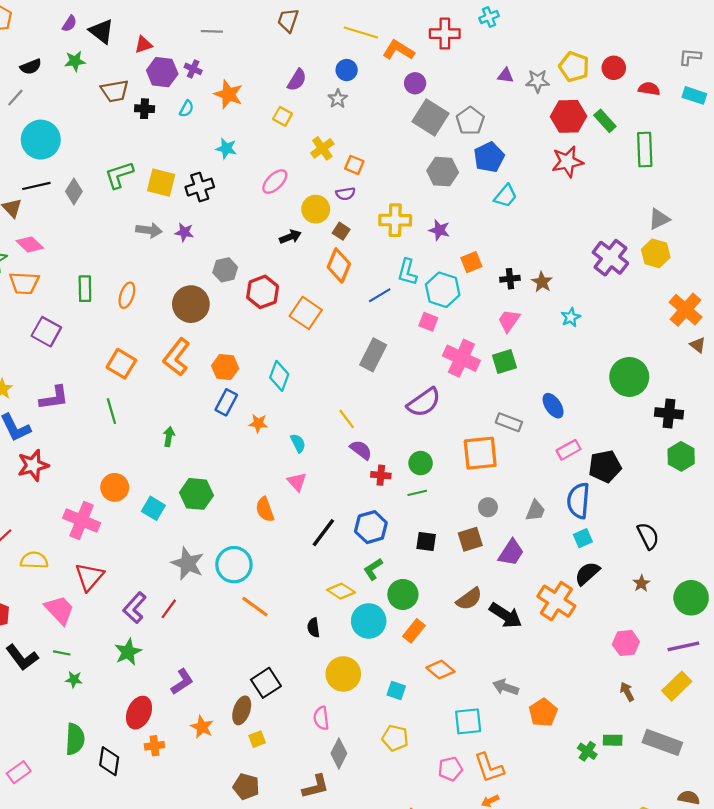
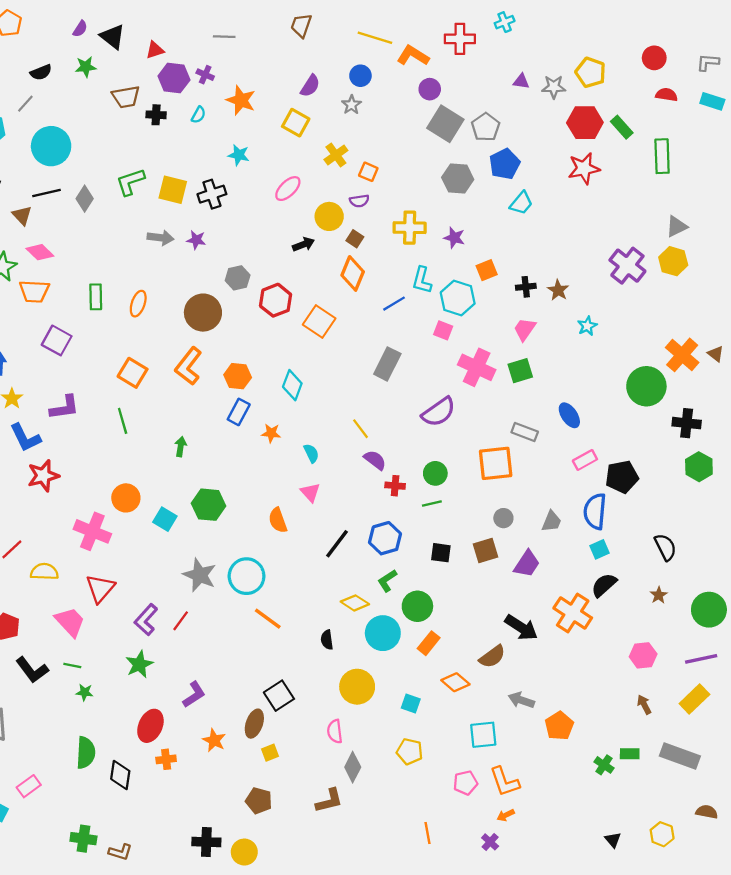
red circle: (614, 68) -> (654, 58), moved
yellow square: (283, 116) -> (296, 123), size x1.4
orange cross: (686, 310) -> (682, 355), moved
brown semicircle: (469, 599) -> (492, 657), moved

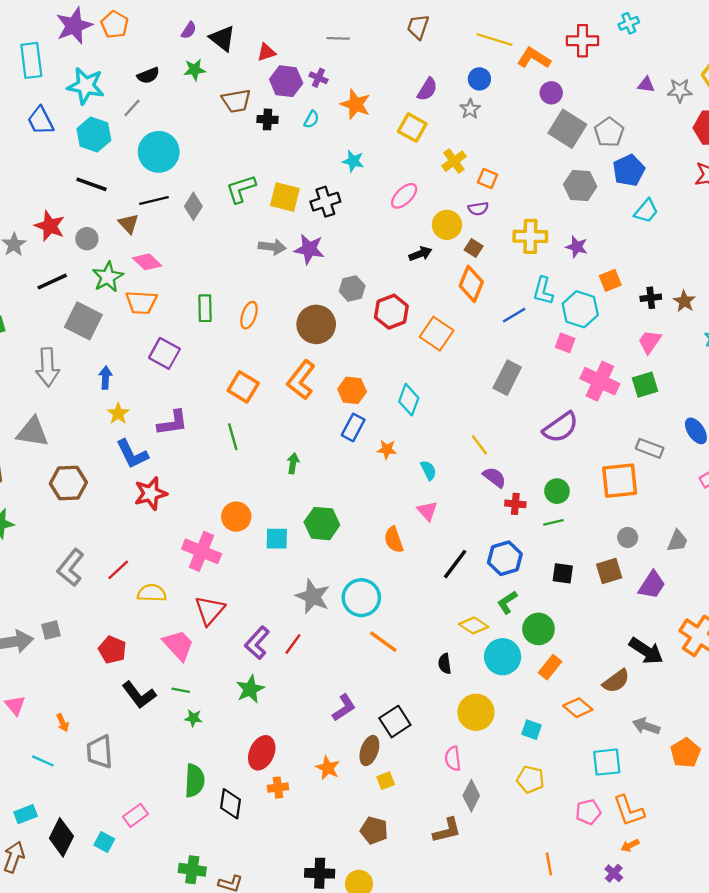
purple star: (196, 240) -> (309, 249), size x1.5
cyan square: (165, 519) -> (277, 539), turned -30
purple L-shape: (194, 695) -> (344, 708), moved

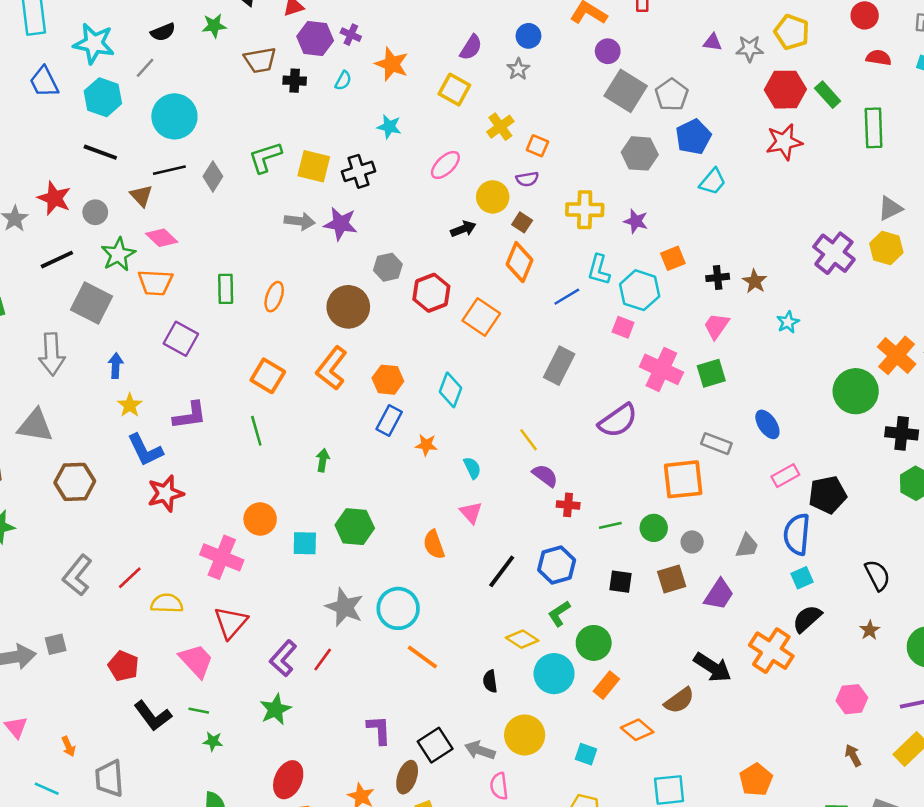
green circle: (557, 491) -> (654, 528), moved
purple L-shape: (344, 708) -> (379, 730), turned -60
gray arrow: (646, 726) -> (480, 750), moved

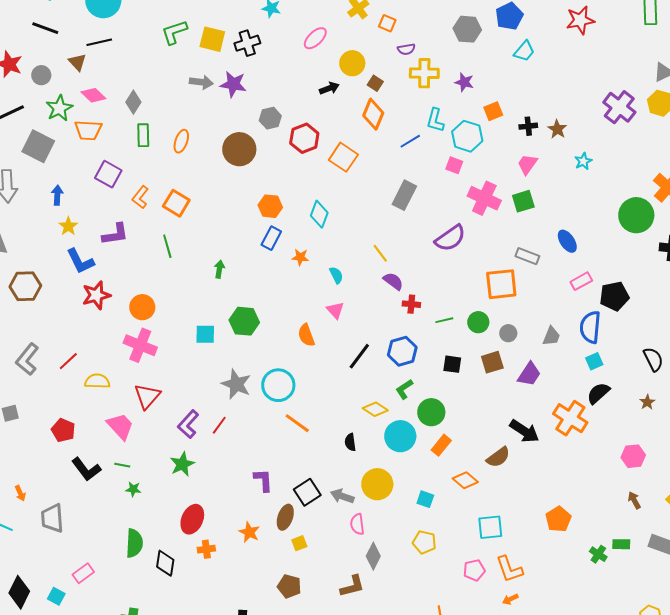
gray diamond: (213, 176) -> (133, 102), moved
purple semicircle: (527, 179) -> (406, 49), moved
orange L-shape: (332, 368) -> (140, 197), moved, size x0.7
orange circle: (260, 519) -> (142, 307), moved

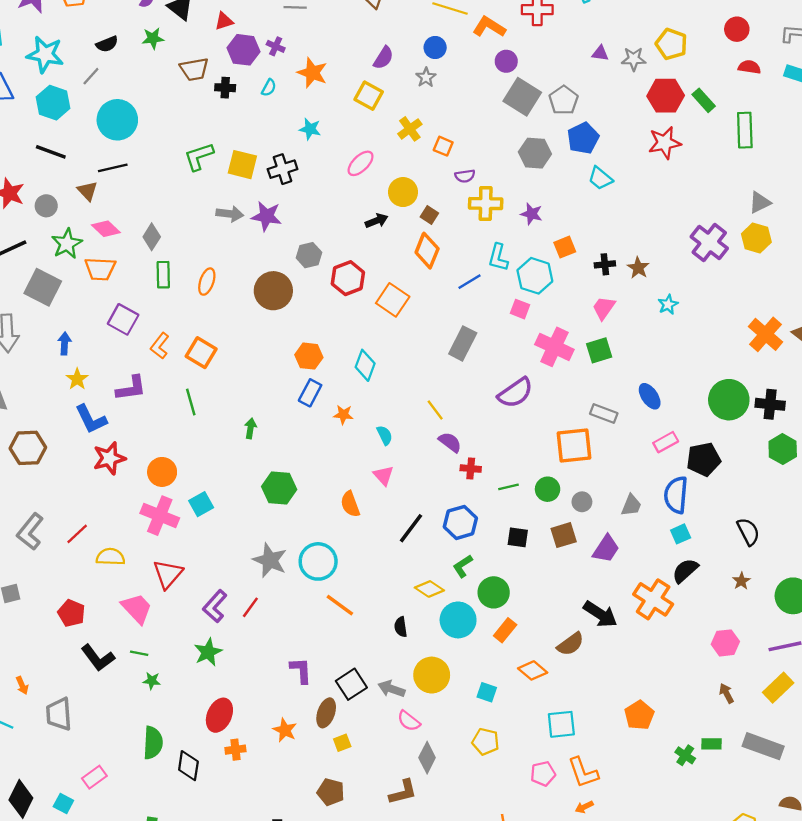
cyan trapezoid: (524, 51) -> (600, 178), turned 90
green circle: (636, 215) -> (729, 400), moved
cyan square: (205, 334) -> (201, 504), moved, turned -30
pink semicircle: (357, 524) -> (409, 721), turned -45

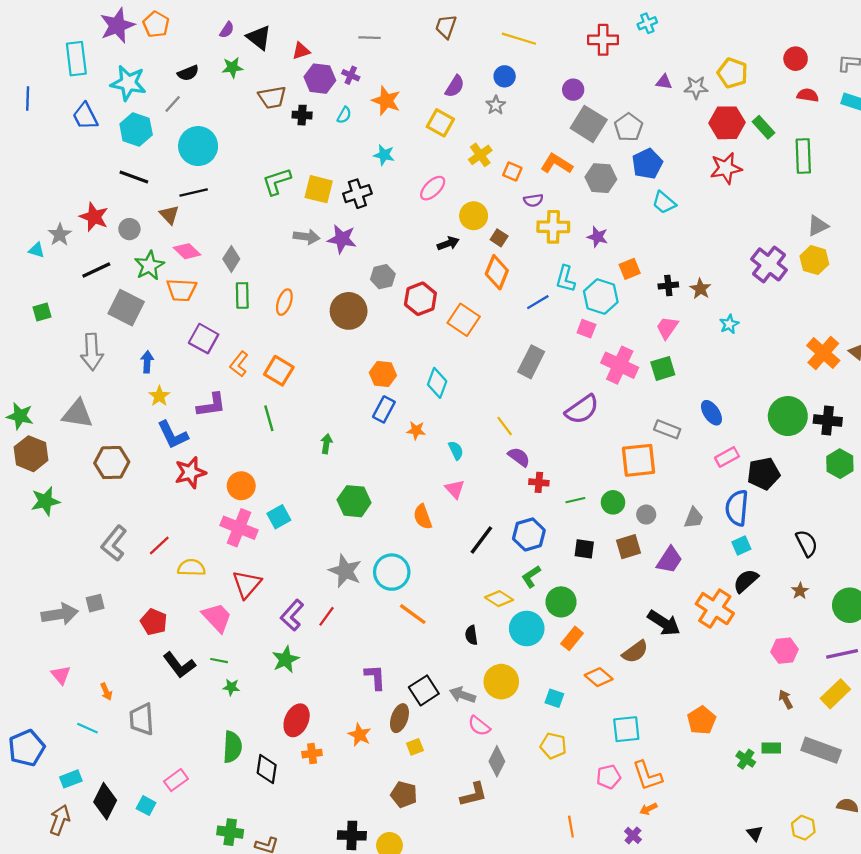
orange L-shape: (489, 27) -> (557, 164), moved

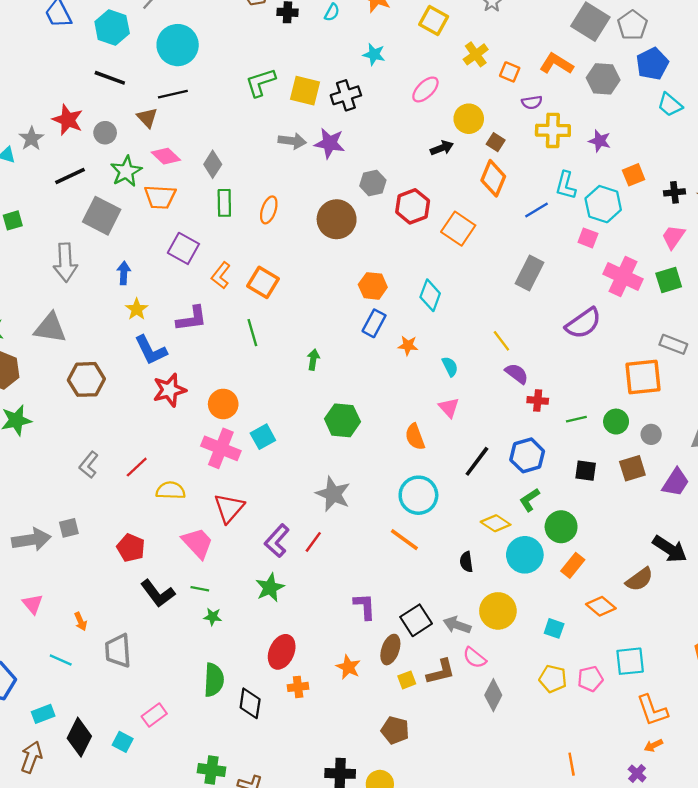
gray L-shape: (114, 543) -> (89, 465), size x0.7
cyan circle: (392, 572) -> (418, 495), moved
pink pentagon: (609, 777) -> (590, 679), moved
brown L-shape: (474, 794) -> (441, 672), moved

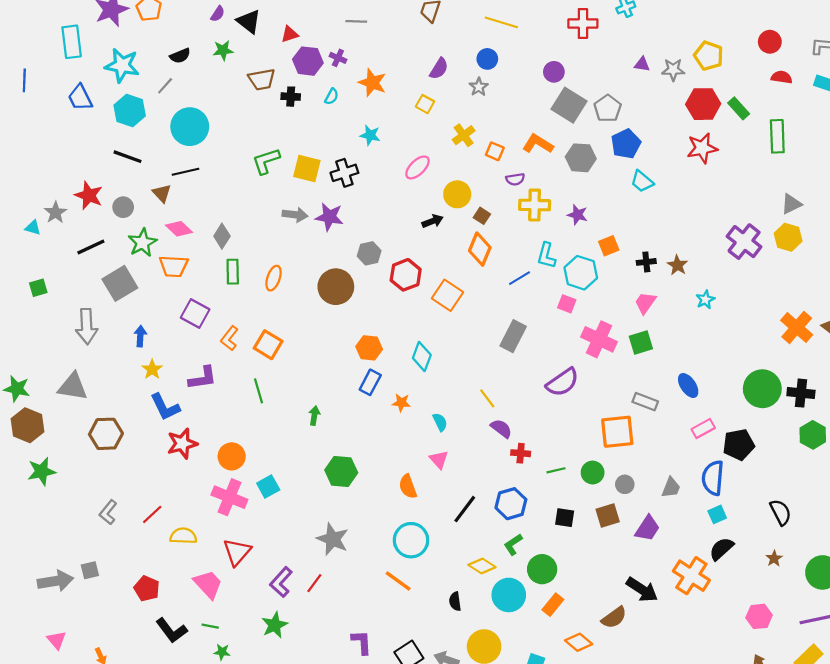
yellow square: (434, 20) -> (425, 104), size x0.7
gray square: (102, 216) -> (120, 283), turned 32

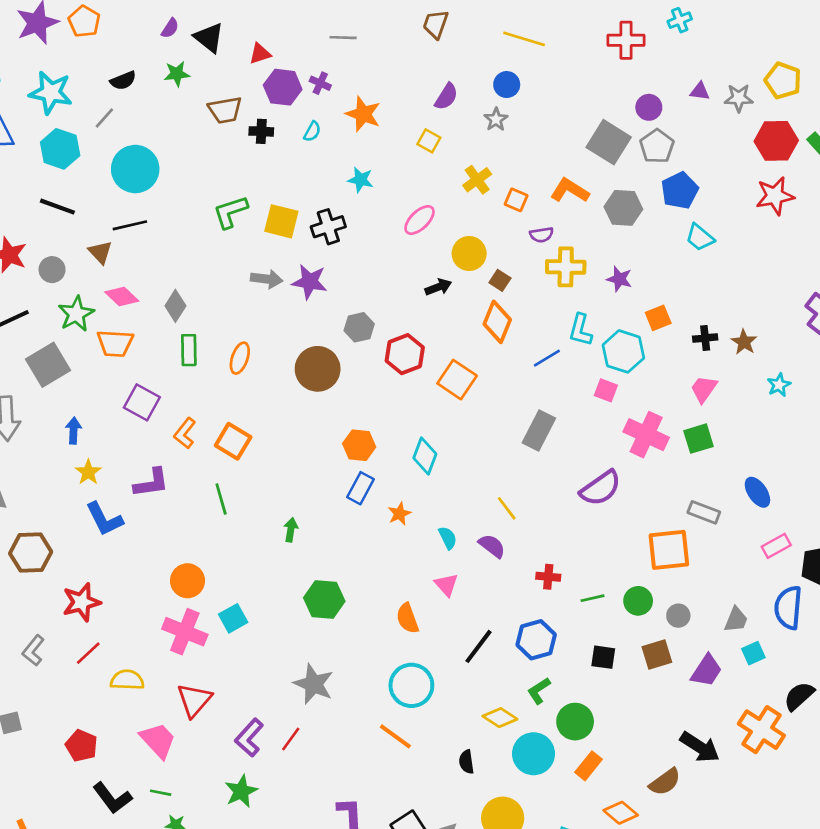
purple circle: (554, 72) -> (649, 107), moved
orange star: (401, 403) -> (399, 514), turned -30
purple semicircle: (501, 428) -> (492, 546), moved
red star: (182, 444) -> (82, 602), moved
cyan square: (717, 514) -> (753, 653), moved

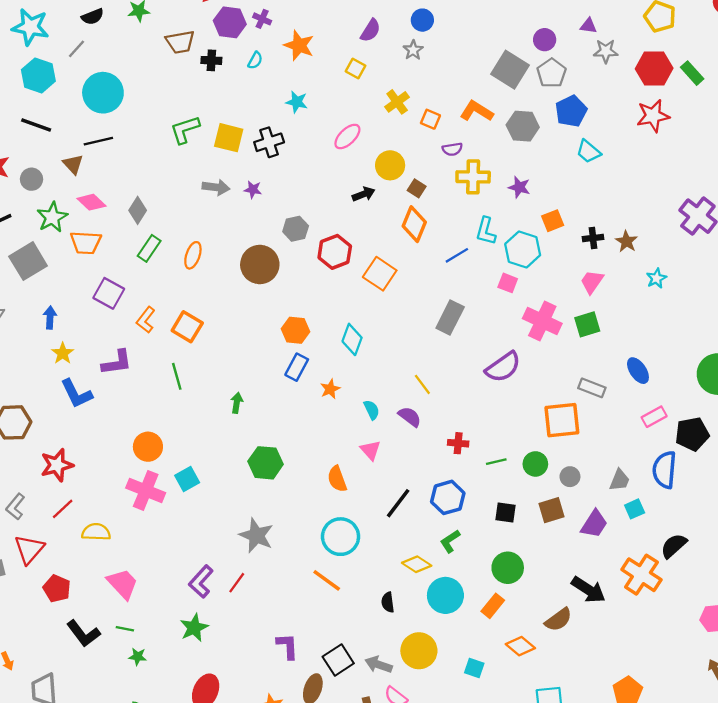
gray star: (739, 98) -> (606, 51), moved
purple star: (310, 282) -> (253, 190), size x0.6
green rectangle: (189, 350) -> (149, 248), turned 35
red triangle: (194, 700) -> (29, 549), moved
green circle: (575, 722) -> (508, 568), moved

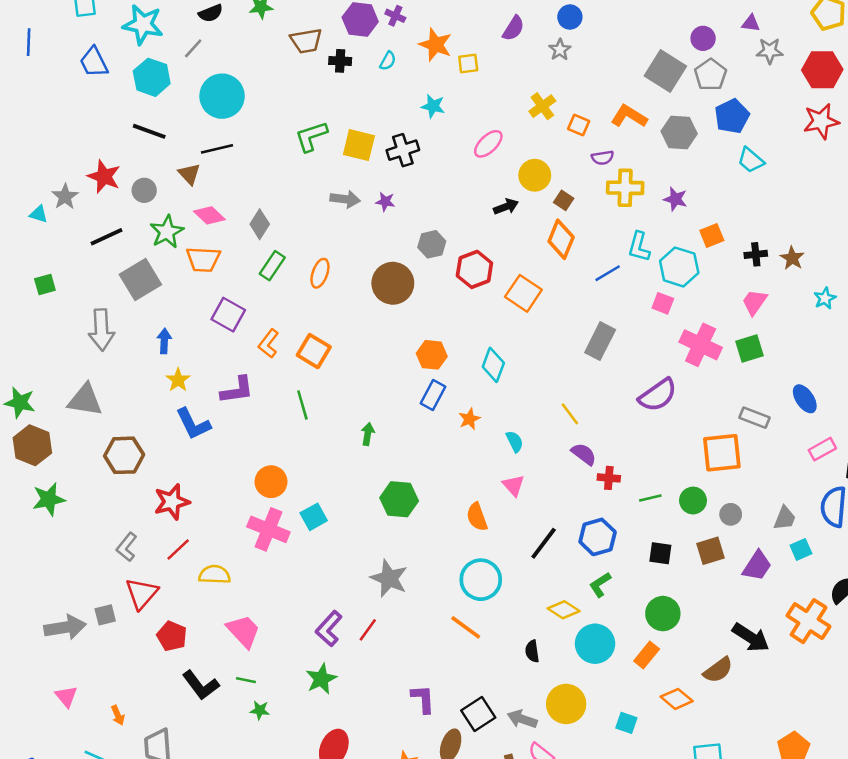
yellow square: (355, 68) -> (468, 63), moved, turned -36
purple semicircle: (410, 417) -> (584, 454), moved

